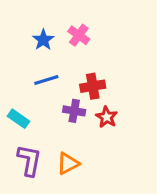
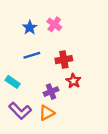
purple cross: (74, 111) -> (51, 92), moved, turned -32
purple L-shape: (29, 160) -> (20, 111), turned 125

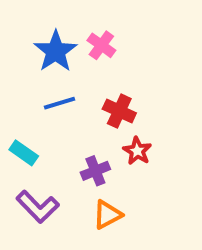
blue star: (30, 28) -> (56, 51), size x1.5
red cross: (64, 60) -> (119, 111), turned 35
orange triangle: (47, 113) -> (107, 215), moved

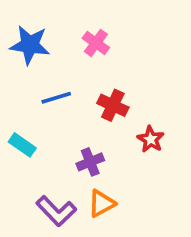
blue star: (56, 51) -> (30, 45), moved, turned -30
red star: (137, 151) -> (151, 139), moved
purple L-shape: (38, 207) -> (56, 211), moved

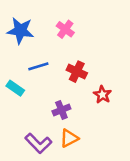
cyan rectangle: (22, 145) -> (15, 88), moved

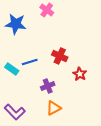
pink cross: (65, 29) -> (47, 10), moved
blue line: (38, 66) -> (30, 62), moved
purple L-shape: (38, 143) -> (15, 112), moved

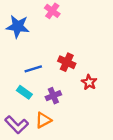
cyan rectangle: (12, 69) -> (24, 92), moved
orange triangle: (54, 108) -> (43, 120), moved

